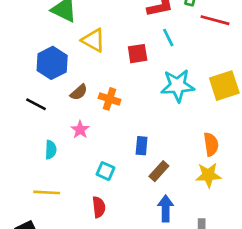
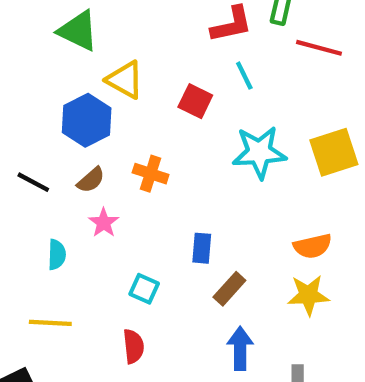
red square: (138, 54) -> (195, 101), turned 35
blue hexagon: (52, 63) -> (87, 120), moved
brown semicircle: (79, 92) -> (91, 180), moved
orange semicircle: (211, 144) -> (313, 246), turned 85

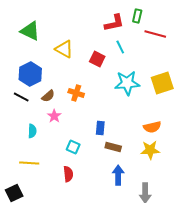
green triangle: (78, 31) -> (30, 31), moved
blue hexagon: (87, 120) -> (30, 74), moved
brown rectangle: (229, 289) -> (113, 147), turned 63

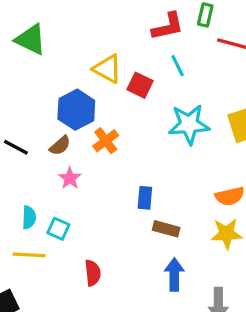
yellow triangle: (64, 49) -> (107, 69), moved
blue hexagon: (30, 74) -> (76, 110), moved
orange cross: (76, 93) -> (106, 141), turned 35
cyan semicircle: (32, 131) -> (29, 217), moved
cyan square: (73, 147) -> (58, 229), moved

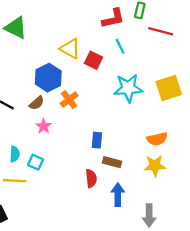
red semicircle: (93, 273) -> (91, 178), moved

